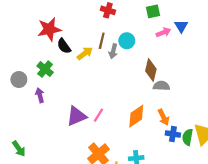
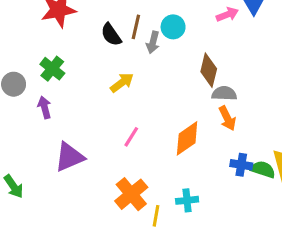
black semicircle: (64, 46) -> (111, 35), moved
yellow arrow: (85, 53) -> (122, 83), moved
purple triangle: (76, 116) -> (69, 157), moved
orange arrow: (163, 117) -> (227, 118), moved
green semicircle: (188, 137) -> (263, 169), turned 98

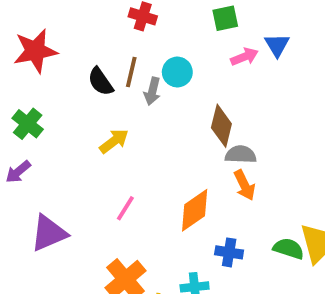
purple arrow: (45, 107) -> (18, 172), turned -115
blue cross: (241, 165) -> (229, 252), moved

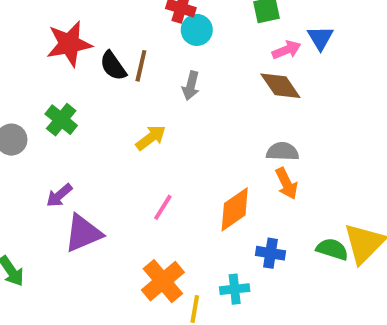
brown line: (131, 72) -> (141, 66), moved
cyan circle: (177, 72) -> (197, 30), moved
black semicircle: (101, 82) -> (113, 66), moved
brown diamond: (221, 126) -> (280, 86), moved, turned -48
purple arrow: (18, 172) -> (59, 195), moved

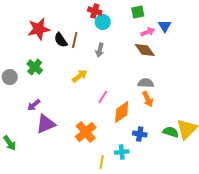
pink line: (163, 207) -> (103, 97), moved
orange cross: (163, 281) -> (86, 132), moved

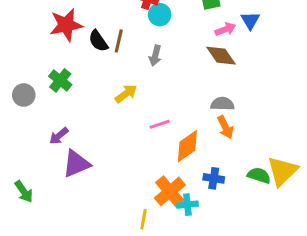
pink line: (103, 97) -> (160, 124), turned 40
orange cross: (86, 132) -> (170, 191), moved
yellow line: (102, 162) -> (144, 219), moved

